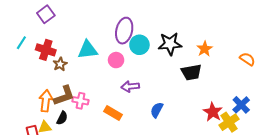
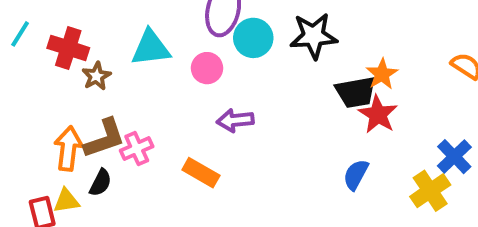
orange star: (205, 49) -> (382, 74), moved
pink cross: (80, 101) -> (137, 149), turned -35
blue semicircle: (157, 110) -> (356, 175), moved
red star: (213, 112) -> (378, 114), moved

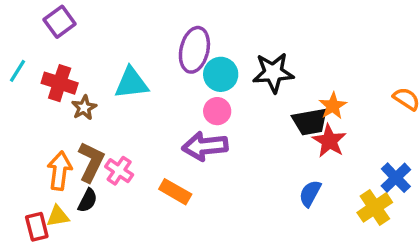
pink circle: (207, 68) -> (217, 111), moved
purple arrow: (235, 120) -> (205, 146), size x1.4
brown L-shape: (104, 138) -> (91, 162), turned -45
pink cross: (137, 149) -> (119, 171), turned -32

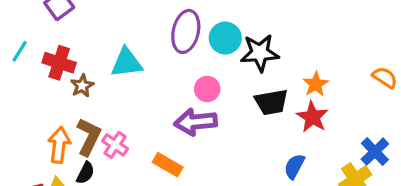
cyan circle: (221, 74) -> (225, 38), moved
black trapezoid: (310, 122) -> (271, 102), moved

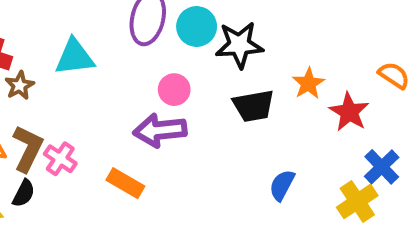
red star: (312, 117) -> (349, 112), moved

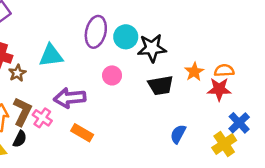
orange semicircle: (394, 75) -> (224, 70), moved, turned -36
red star: (349, 112) -> (219, 89), turned -30
purple arrow: (160, 130) -> (70, 98), moved

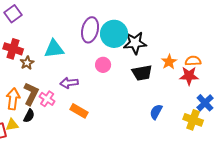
cyan circle: (126, 37) -> (114, 34), size x1.4
purple arrow: (70, 98) -> (69, 83), size x0.7
yellow cross: (224, 144) -> (193, 120), turned -36

